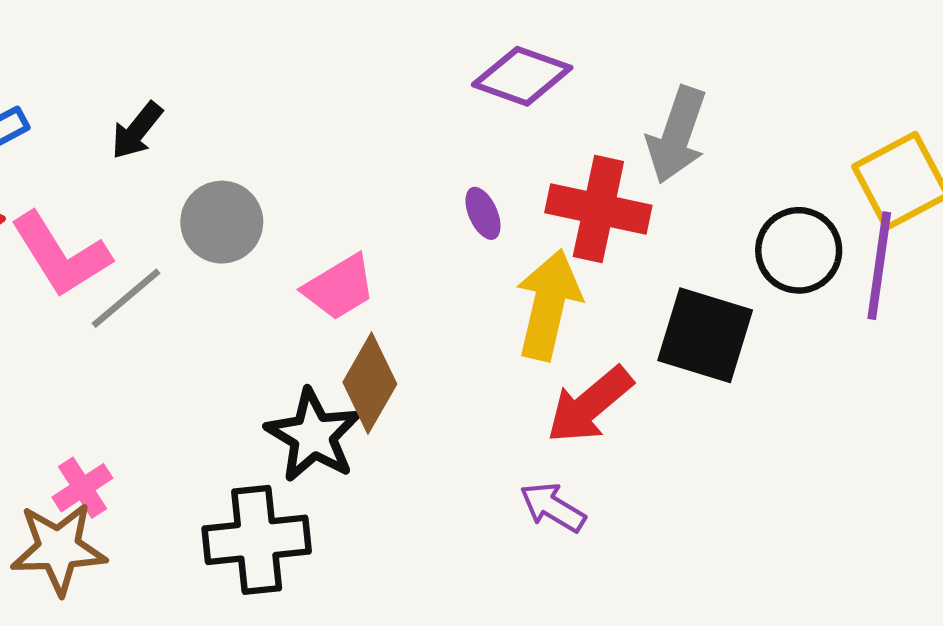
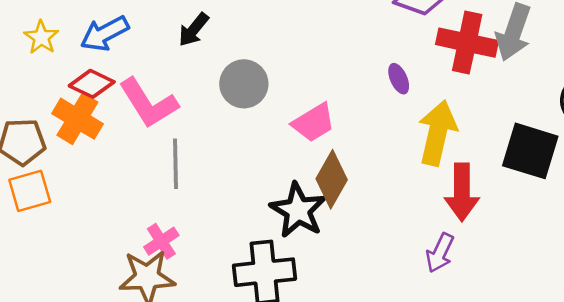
red cross: (598, 209) -> (467, 43), moved
gray line: (126, 298) -> (175, 164), moved, turned -51
red arrow: (590, 405) -> (462, 192), turned -50
purple arrow: (553, 507) -> (440, 253), turned -96

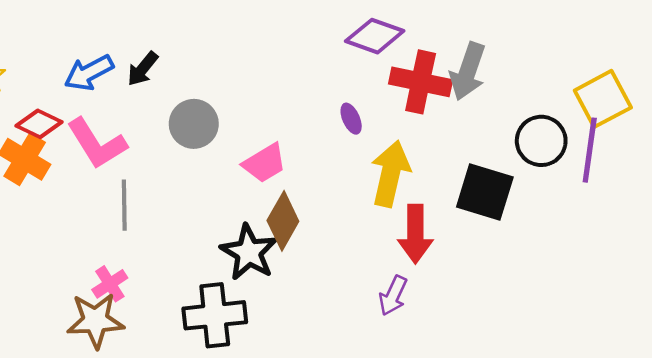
blue arrow: (105, 34) -> (89, 73), moved

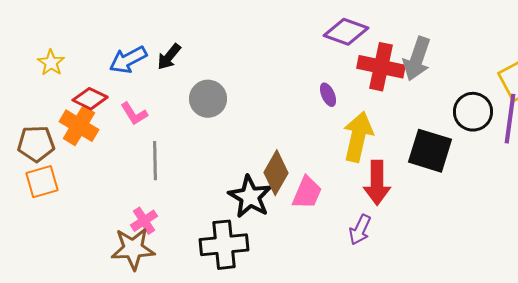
pink L-shape: (97, 144) -> (134, 114), size x0.6
pink trapezoid: (265, 163) -> (307, 193), moved, turned -36

